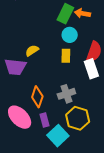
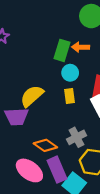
yellow semicircle: (32, 51) -> (32, 96), size x1.6
orange diamond: (37, 97) -> (45, 145), turned -65
purple rectangle: (44, 120) -> (57, 170), size x1.6

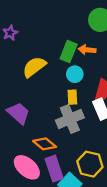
yellow semicircle: (32, 96) -> (34, 67), moved
purple trapezoid: (17, 117) -> (18, 113), turned -140
gray cross: (77, 137) -> (70, 119), moved, size x1.4

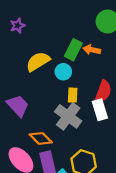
cyan circle: (75, 74) -> (63, 72), moved
gray cross: (70, 119) -> (68, 116), turned -36

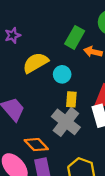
purple star: (18, 26) -> (13, 35), moved
green rectangle: (73, 50) -> (75, 37), moved

